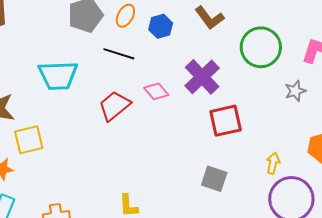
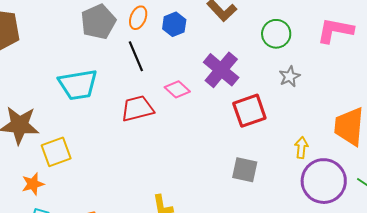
green circle: (261, 47) -> (276, 34), size x0.7
black line: (119, 54) -> (136, 56), turned 56
gray star: (295, 91) -> (290, 76), moved
red trapezoid: (114, 106) -> (137, 109), turned 32

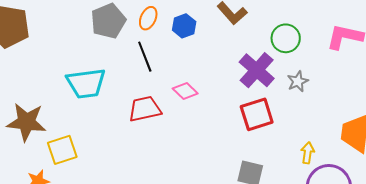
purple cross: (221, 70) -> (257, 70), moved

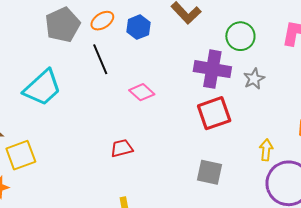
orange ellipse: (148, 18) -> (102, 21), turned 35
purple cross: (257, 70) -> (212, 69), turned -30
cyan trapezoid: (86, 83) -> (42, 88), turned -33
red trapezoid: (145, 109) -> (122, 148), moved, size x0.7

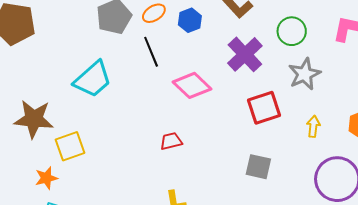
purple cross: (212, 69) -> (245, 54), moved, turned 36
gray star: (254, 79) -> (304, 74), size x1.5
pink diamond: (142, 92) -> (192, 85), size x1.5
yellow arrow: (266, 150) -> (313, 126), moved

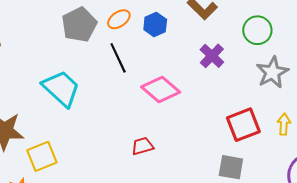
purple cross: (245, 54) -> (212, 56), size x0.7
cyan trapezoid: (93, 79) -> (61, 88), turned -93
red square: (264, 108) -> (243, 125), moved

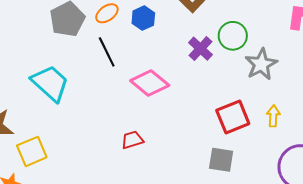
green circle: (257, 30) -> (233, 36), moved

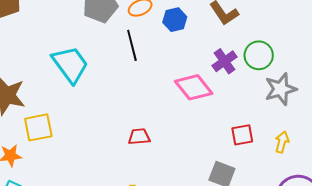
pink diamond: (150, 83) -> (194, 87), moved
red square: (233, 117) -> (242, 135), size x0.7

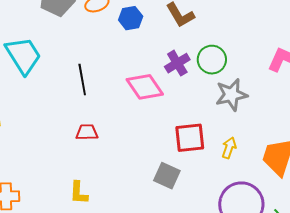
black line: (132, 45) -> (82, 80), moved
red square: (242, 135) -> (190, 138), size x1.4

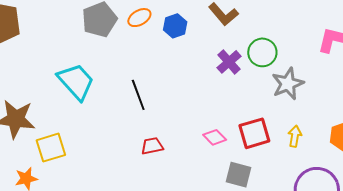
pink diamond: (145, 87) -> (215, 137), moved, size x0.6

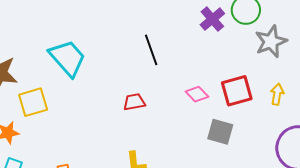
cyan trapezoid: (76, 82) -> (67, 58), moved
black line: (138, 95) -> (151, 50), moved

